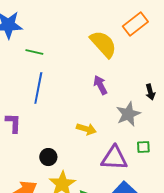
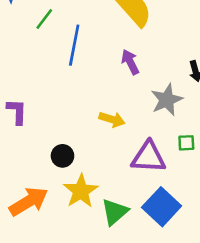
green line: (34, 52) -> (44, 19), turned -66
blue line: (38, 88) -> (74, 45), moved

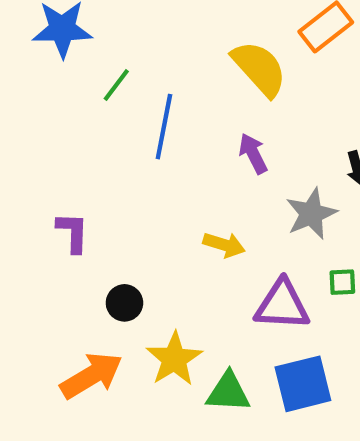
black circle: (62, 156) -> (124, 303), moved
blue square: (162, 207) -> (303, 384), turned 33
green triangle: (115, 212) -> (228, 392), turned 44

